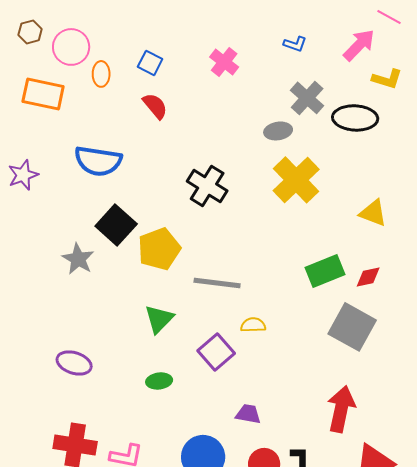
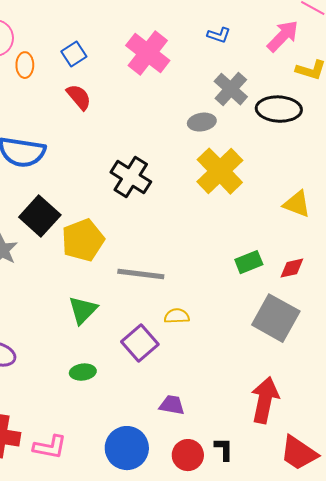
pink cross: (224, 62) -> (148, 53), size x1.5
blue square: (150, 63) -> (74, 54), turned 30
green rectangle: (325, 271) -> (249, 262), size x0.7

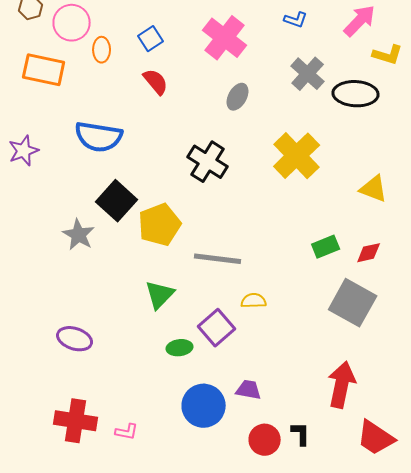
gray ellipse: (202, 122) -> (238, 97), moved, turned -52
green ellipse: (83, 372) -> (180, 348), moved
pink L-shape: (50, 447) -> (127, 432), size x0.7
blue circle: (127, 448) -> (204, 406), moved

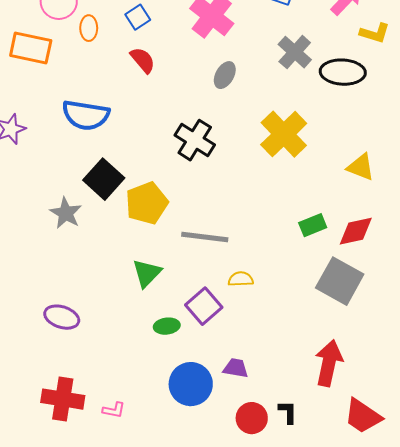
red diamond: (369, 253) -> (356, 231), size x1.4

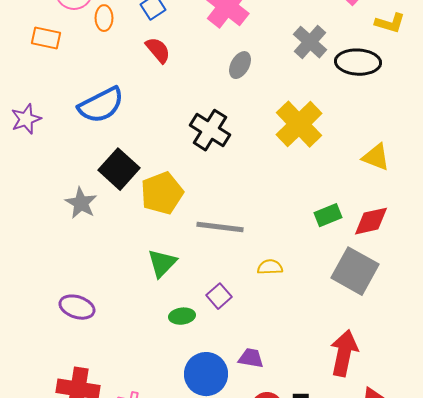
orange rectangle: (31, 48) -> (46, 38), size x0.7
blue semicircle: (86, 115) -> (101, 105), turned -36
yellow semicircle: (241, 279) -> (270, 267), moved
purple square: (204, 306) -> (219, 296), size x0.7

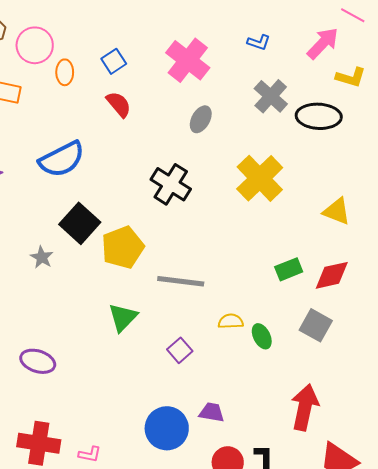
gray star: (81, 203) -> (42, 257), size x0.7
gray square: (355, 271) -> (316, 325), size x0.7
green ellipse: (182, 316) -> (262, 336), moved, turned 70

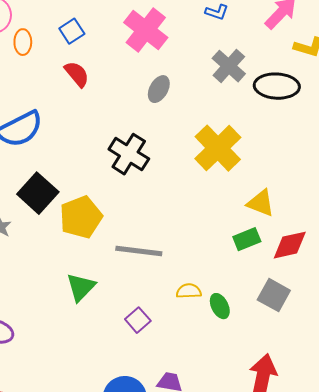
yellow triangle: (337, 211) -> (261, 203), moved

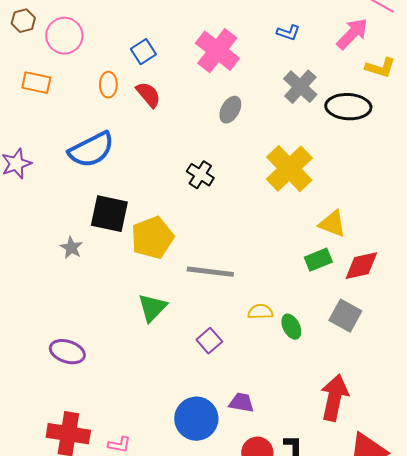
orange ellipse: (23, 42) -> (108, 85), moved
black cross: (129, 154) -> (200, 175), size x0.7
black square: (38, 193) -> (109, 214), turned -30

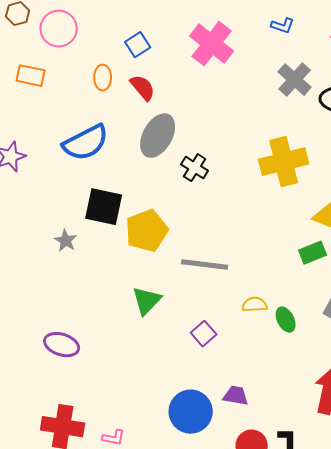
gray ellipse: (230, 110) -> (158, 136), moved, size x1.6
yellow cross: (289, 169) -> (284, 162), turned 30

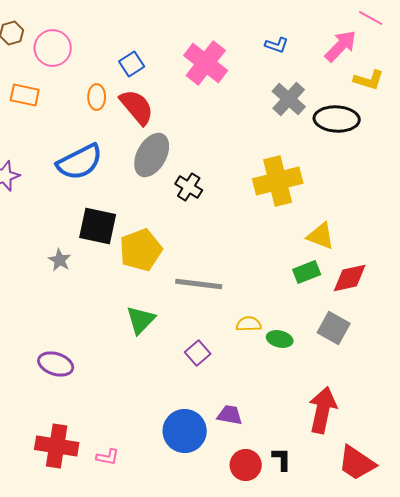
red semicircle: (143, 88) -> (137, 107), size x1.4
green ellipse: (286, 320) -> (280, 339), turned -50

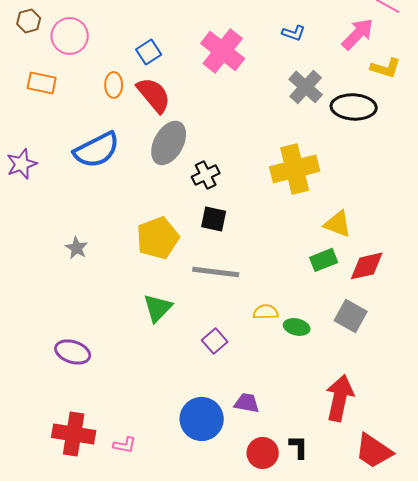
black cross: (189, 187) -> (206, 175), turned 32
black square: (98, 226) -> (214, 219), moved, size x0.7

